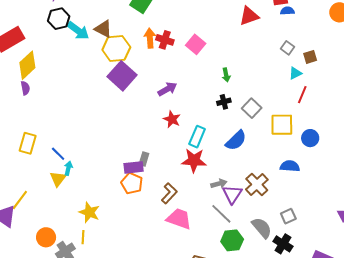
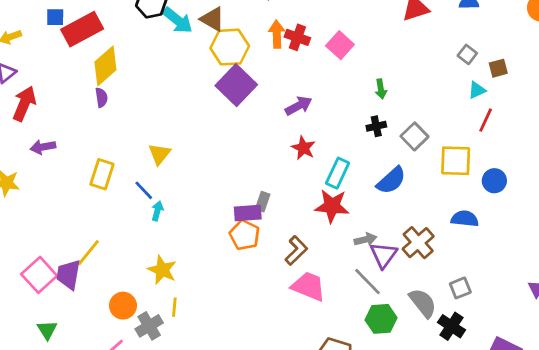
yellow triangle: (58, 179) -> (159, 154), moved
yellow star: (89, 212) -> (162, 270), moved

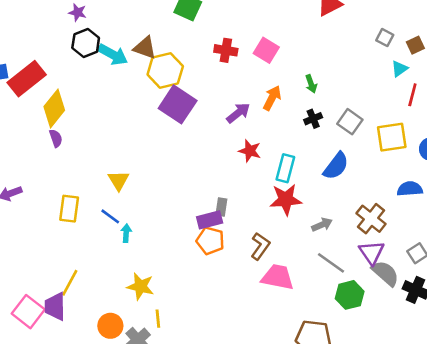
orange arrow: (277, 34) -> (272, 98), moved, turned 40
purple triangle: (384, 255) -> (372, 252), moved

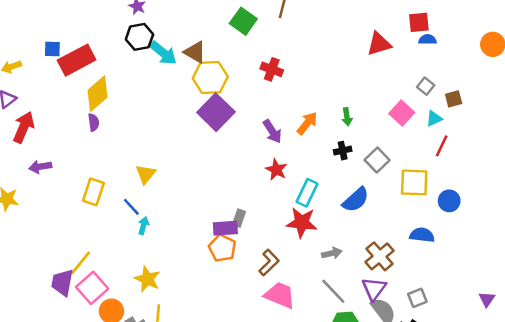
pink square: (266, 50) -> (402, 113), moved
purple arrow: (238, 113) -> (272, 131), turned 85
pink square: (28, 312) -> (92, 288), moved

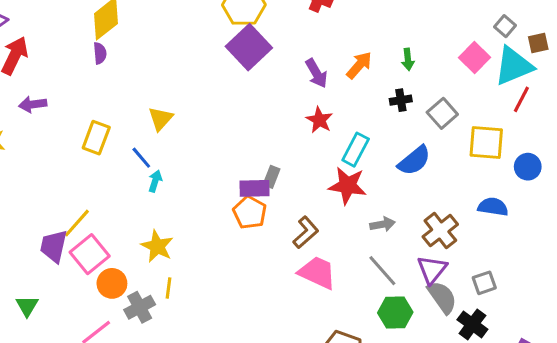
cyan triangle: (434, 119) -> (514, 66), size x2.0

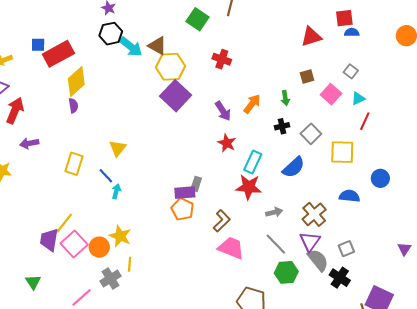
brown square: (538, 43) -> (307, 76), moved
cyan triangle: (514, 66) -> (358, 98), size x0.5
blue circle: (528, 167) -> (380, 178), moved
orange circle: (112, 283) -> (99, 247), moved

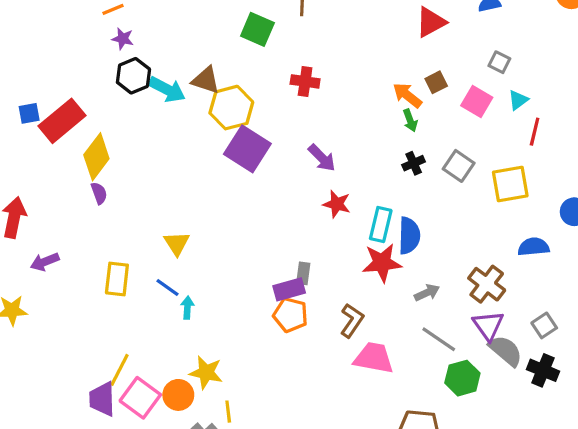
orange arrow: (252, 104) -> (407, 95), moved, turned -78
blue semicircle: (294, 167) -> (409, 236), moved, turned -35

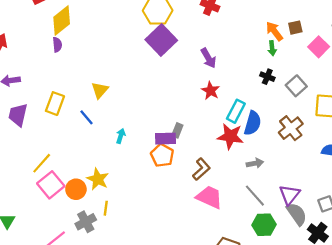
black cross: (414, 163) -> (267, 77), turned 32
brown cross: (487, 284) -> (291, 128), moved
cyan arrow: (187, 308) -> (121, 136), moved
purple trapezoid: (102, 399) -> (18, 115), moved

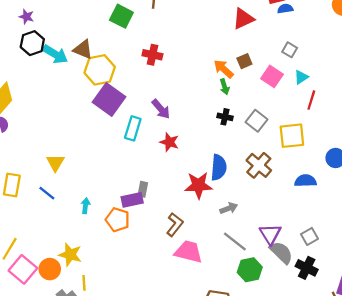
cyan rectangle: (236, 111) -> (133, 128), moved
orange pentagon: (162, 155) -> (118, 220), moved

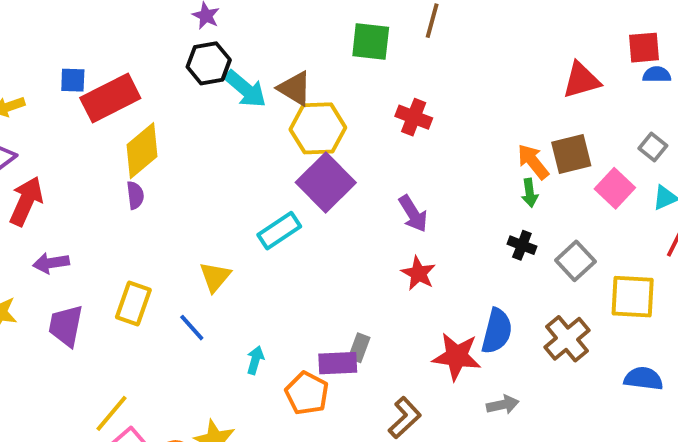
green square: (121, 16) -> (371, 42), turned -30
brown square: (244, 61) -> (571, 154), size x1.5
cyan rectangle: (133, 128) -> (279, 231), moved, turned 30

